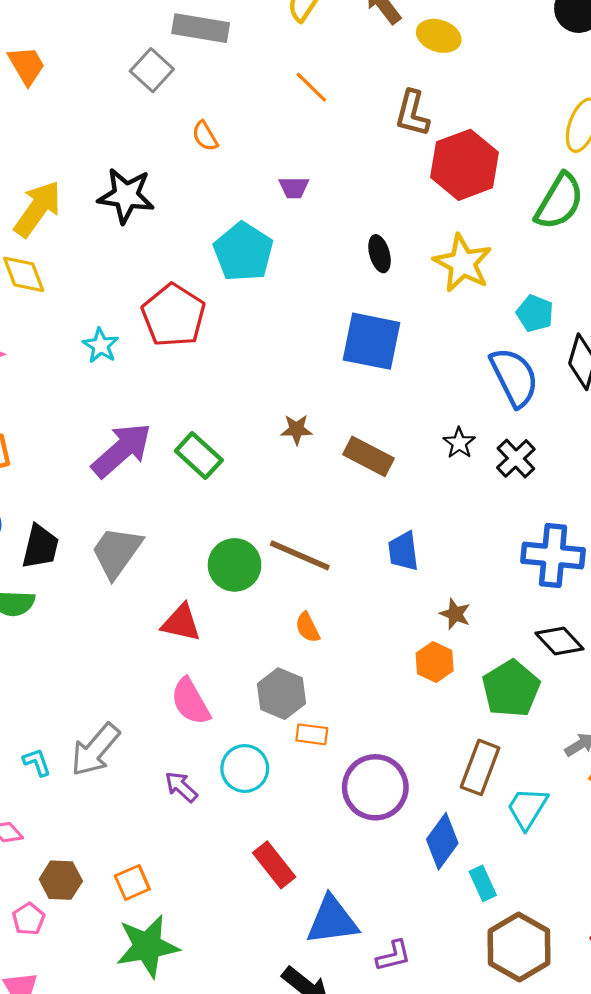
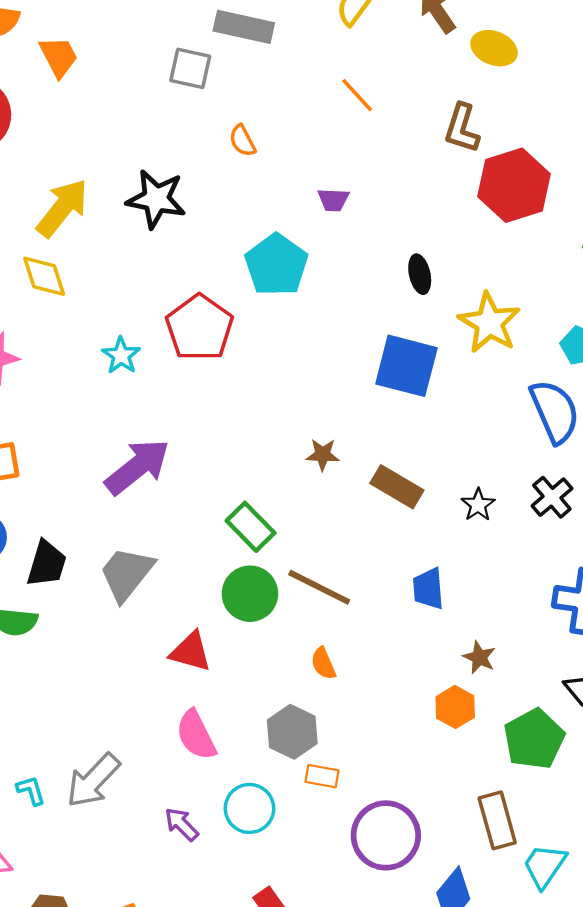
gray square: (152, 70) -> (190, 68), turned -33
yellow star: (463, 263) -> (489, 323), moved
black star: (459, 443) -> (478, 505), moved
green rectangle: (199, 456) -> (251, 527), moved
brown rectangle: (480, 767) -> (497, 820), turned -39

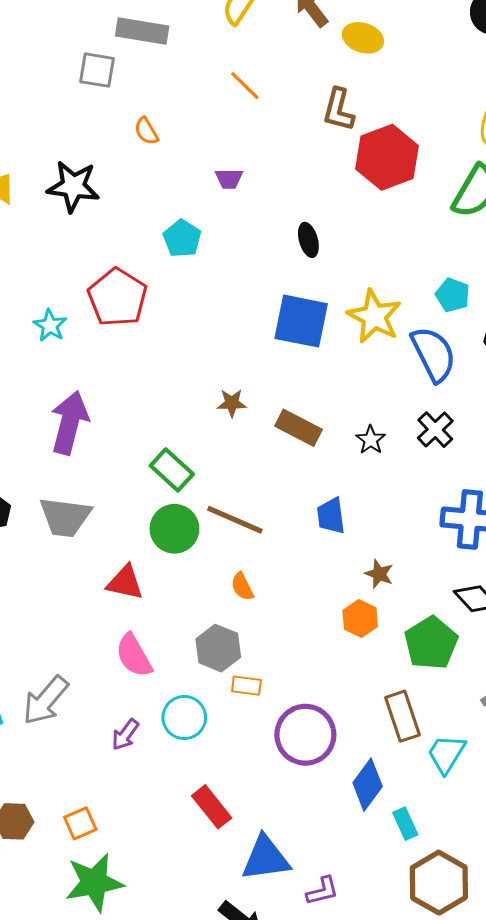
cyan pentagon: (276, 265) -> (182, 239), size x0.7
yellow star: (489, 323) -> (374, 316), moved
purple arrow: (137, 467) -> (69, 423), turned -34
gray trapezoid: (127, 574) -> (65, 517), turned -118
purple arrow: (182, 824) -> (125, 735), turned -96

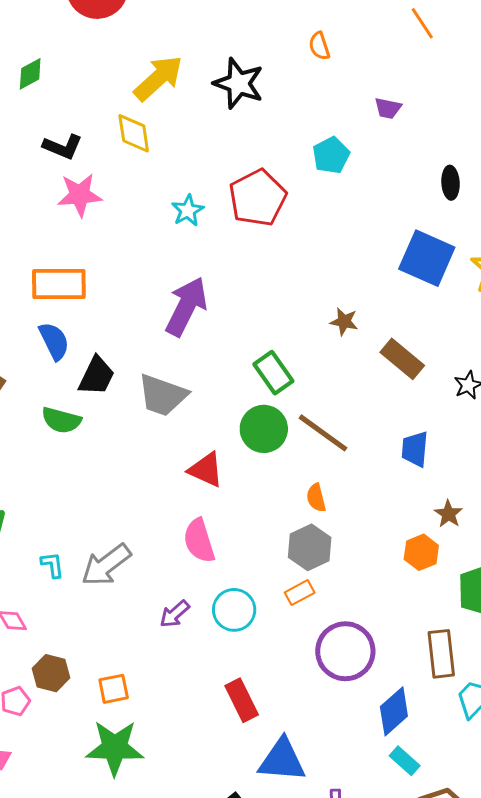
gray hexagon: (218, 648) -> (310, 547), moved
orange rectangle: (246, 686) -> (300, 593), turned -48
cyan rectangle: (405, 824) -> (405, 761), moved, turned -36

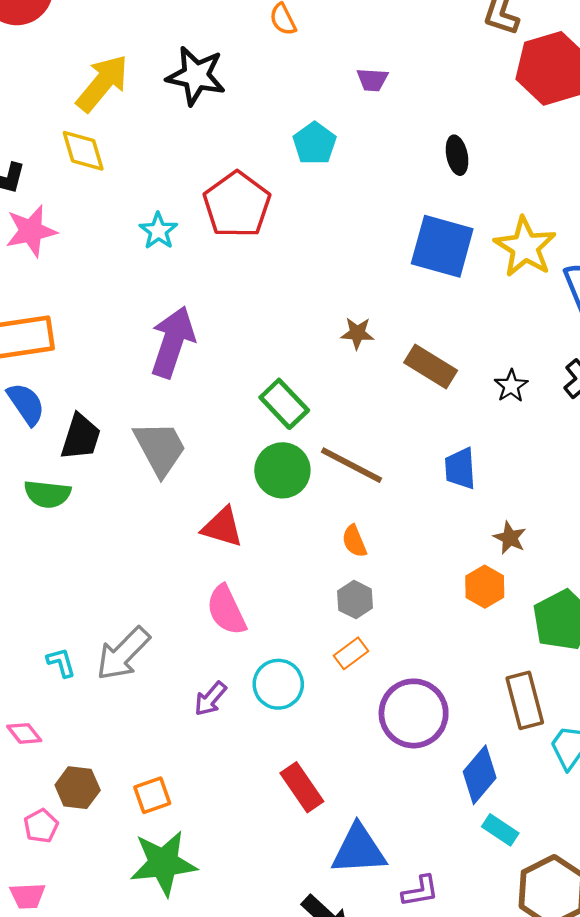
gray trapezoid: (163, 395) -> (160, 448), turned -130
gray hexagon: (310, 547) -> (355, 600), size x0.7

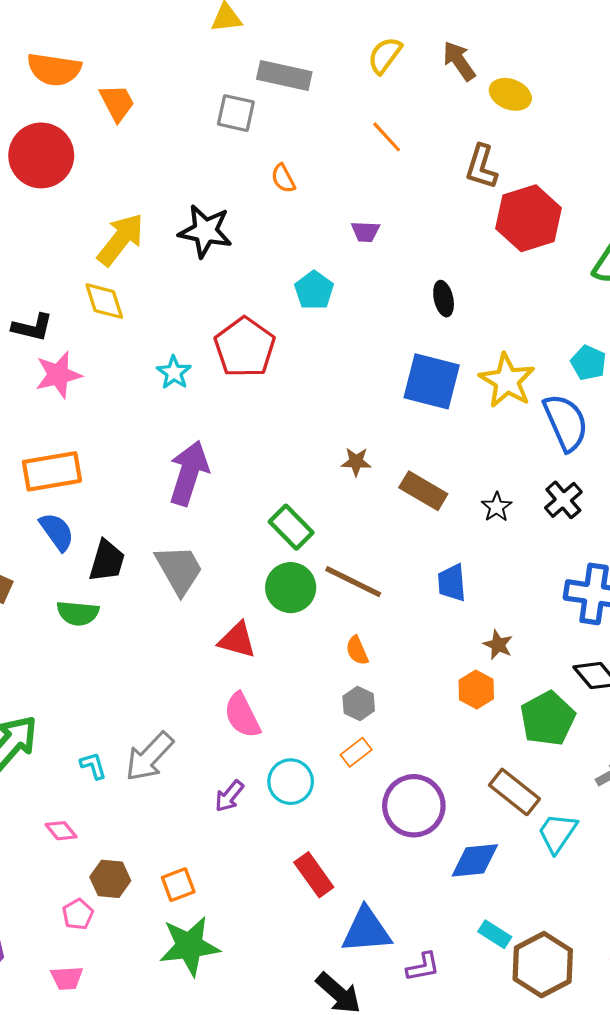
brown rectangle: (525, 700) -> (514, 792), turned -36
blue diamond: (480, 775) -> (475, 860), turned 45
cyan rectangle: (500, 830) -> (495, 934), moved

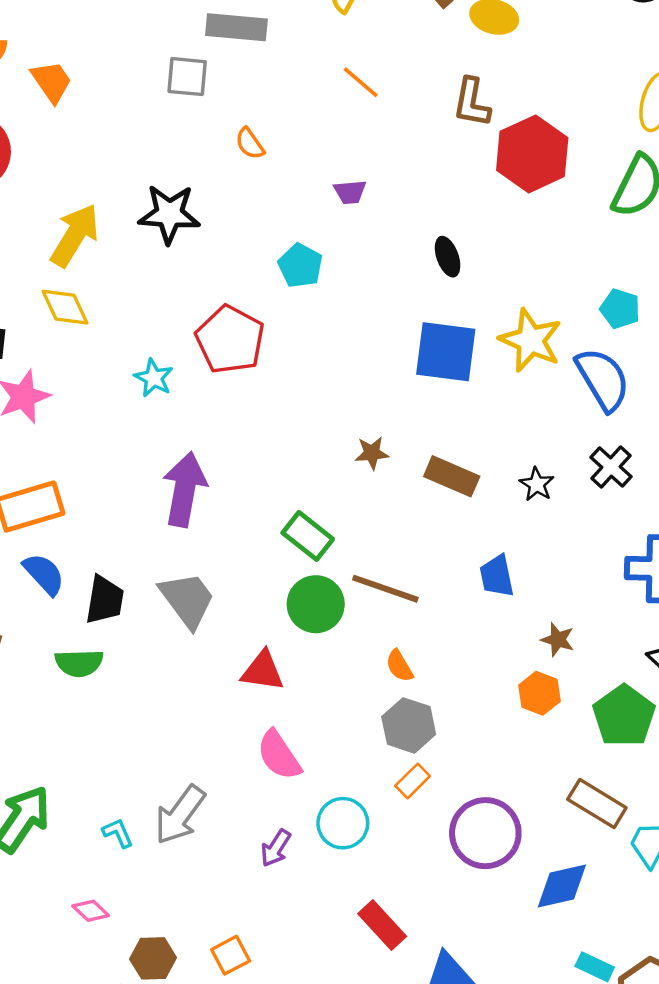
gray hexagon: (359, 703) -> (409, 725), size x1.4

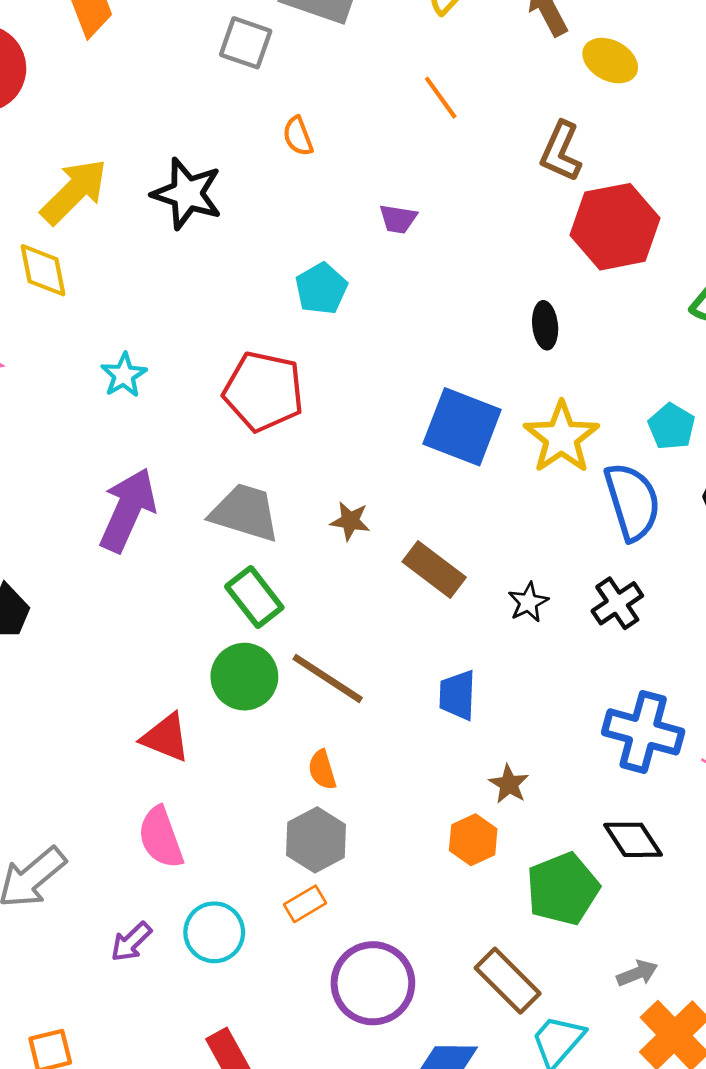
black ellipse: (448, 257) -> (545, 325), moved
red pentagon: (230, 340) -> (264, 391), moved, turned -30
gray trapezoid: (187, 600) -> (245, 513), moved, turned -50

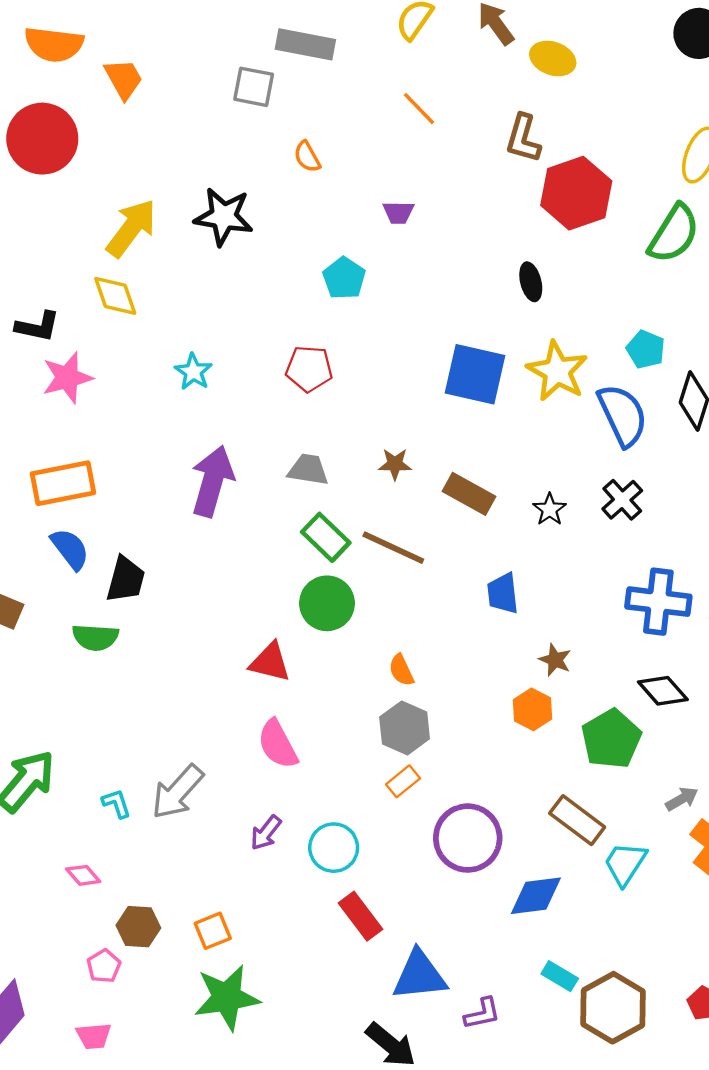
red pentagon: (264, 391) -> (309, 369), size x0.7
gray trapezoid: (245, 513) -> (308, 470), size x0.7
brown line: (328, 678) -> (393, 548), moved
cyan circle: (214, 932) -> (334, 848), moved

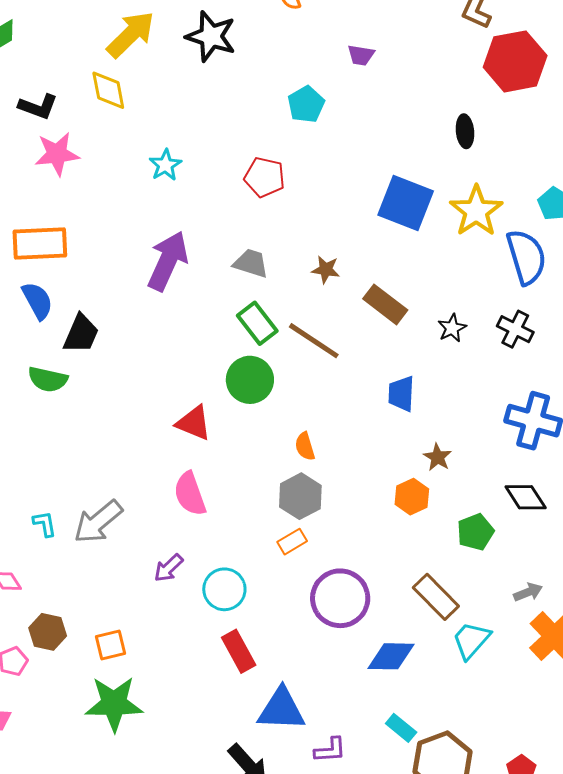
black cross: (622, 500) -> (515, 329), turned -30
green pentagon: (611, 739) -> (475, 532), size x0.7

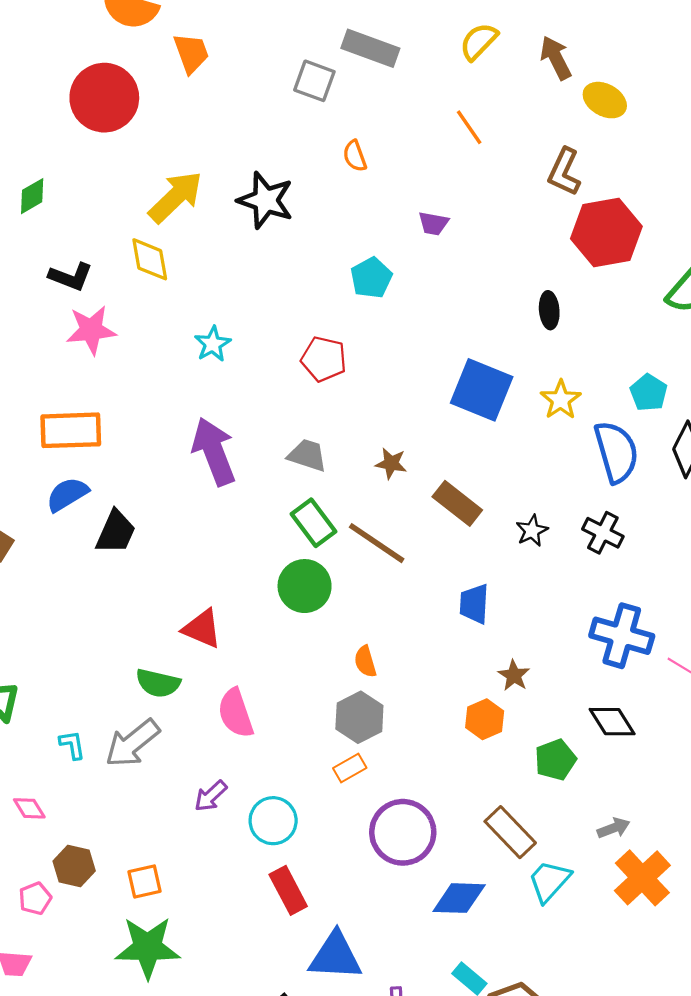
yellow star: (476, 211) -> (561, 400), size x0.7
purple arrow: (168, 261) -> (214, 452), turned -46
blue semicircle: (37, 301) -> (67, 494), turned -93
green semicircle: (48, 379) -> (158, 683), moved
red triangle: (194, 423) -> (202, 629), moved

